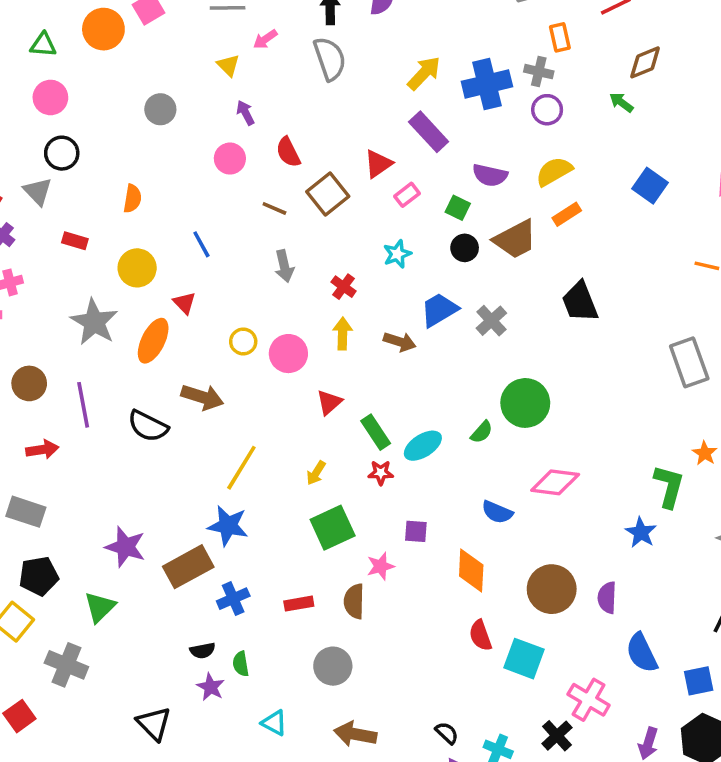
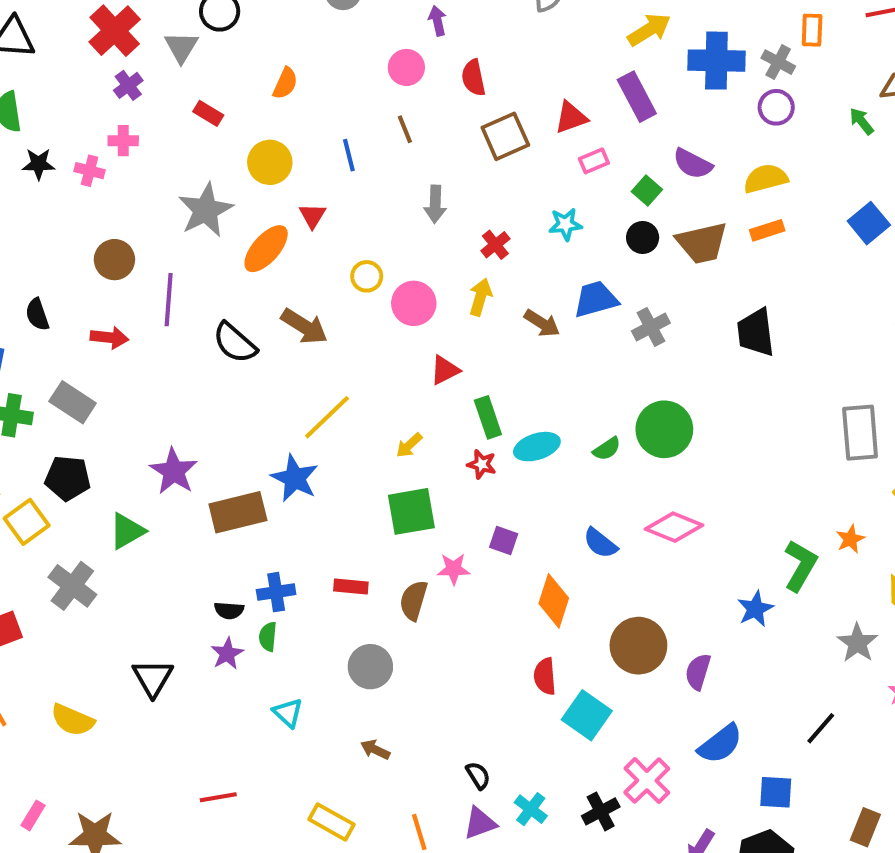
brown line: (274, 208) -> (405, 129), moved, turned 30
blue cross: (233, 599) -> (276, 592), moved
blue semicircle: (642, 653) -> (720, 744), turned -117
brown arrow: (355, 734) -> (375, 750), size x0.6

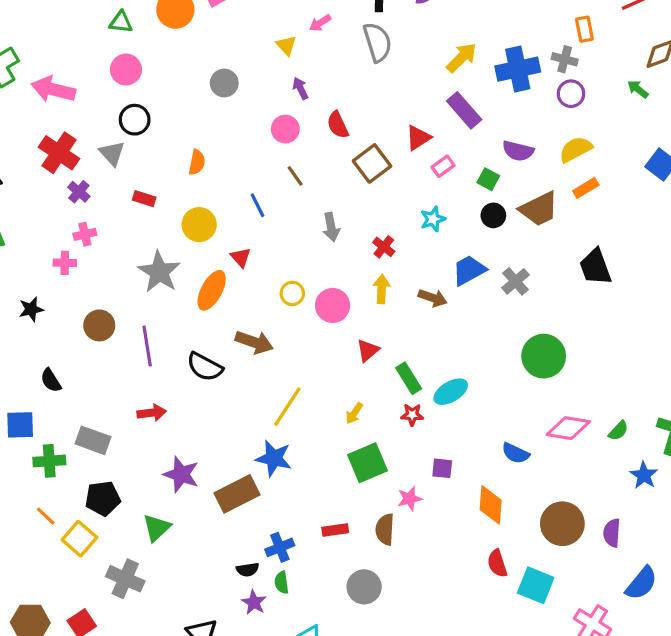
black star: (39, 164) -> (31, 309), moved
red arrow: (109, 338) -> (152, 413), moved
green semicircle: (607, 449) -> (618, 431), moved

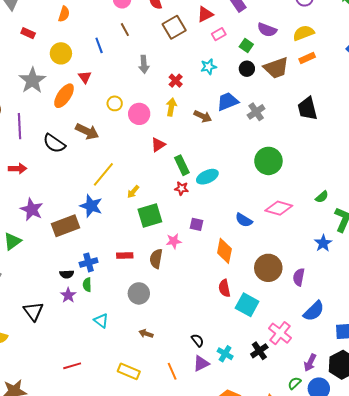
yellow arrow: (354, 413) -> (133, 192), moved
green semicircle: (618, 431) -> (322, 197), moved

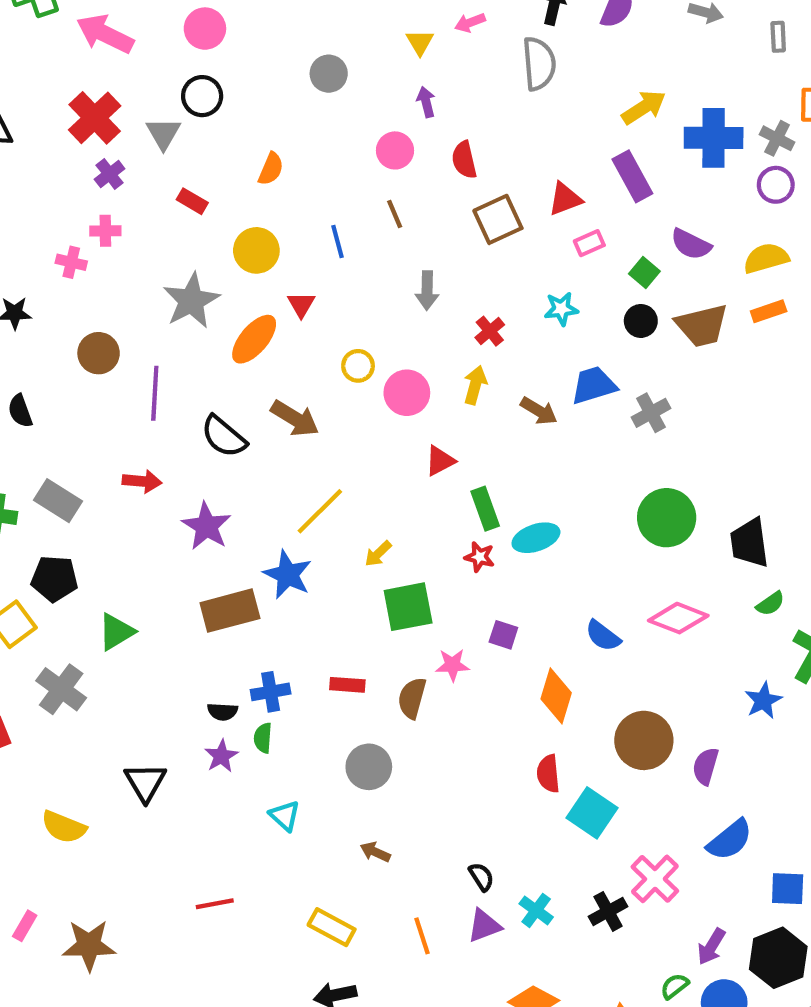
black trapezoid: (307, 108) -> (749, 543), moved
purple star: (32, 210) -> (206, 526), moved

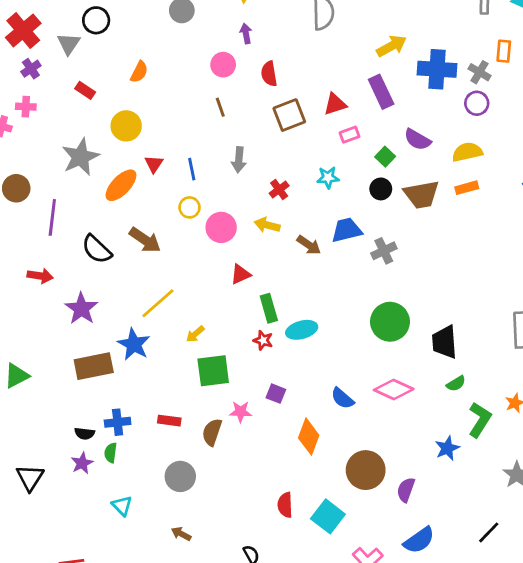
blue line: (338, 242) -> (192, 169), moved
yellow arrow: (475, 385) -> (267, 225), turned -95
red semicircle: (548, 774) -> (285, 505), moved

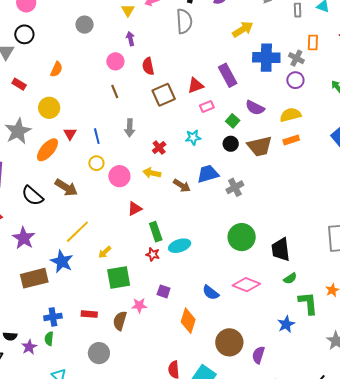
yellow arrow: (392, 46) -> (243, 29), moved
green L-shape: (480, 420) -> (308, 303), turned -35
black semicircle: (85, 433) -> (10, 336), moved

